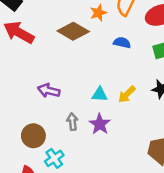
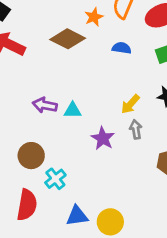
cyan triangle: (100, 94) -> (73, 110), moved
gray arrow: (72, 122) -> (136, 129), moved

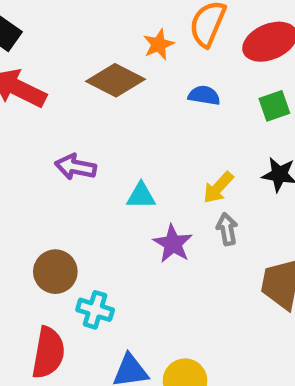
purple arrow: (45, 105) -> (76, 167), moved
cyan triangle: (73, 110) -> (141, 196), moved
cyan cross: (55, 179) -> (95, 310), turned -35

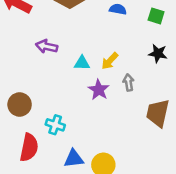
green square: (274, 106) -> (156, 16), turned 35
yellow arrow: (218, 188) -> (110, 61), moved
brown circle: (55, 272) -> (20, 104), moved

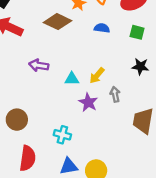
cyan cross: (55, 125) -> (62, 135), moved

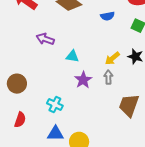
blue semicircle: (102, 28) -> (107, 16), turned 152
yellow arrow: (97, 76) -> (112, 58), moved
red semicircle: (28, 158) -> (20, 120), size x0.7

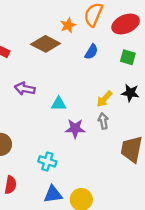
blue semicircle: (107, 16) -> (91, 52), turned -40
purple star: (83, 80) -> (75, 129), turned -30

